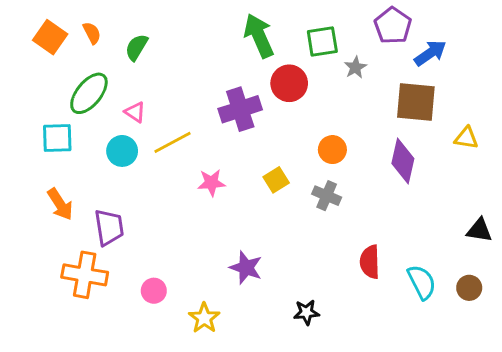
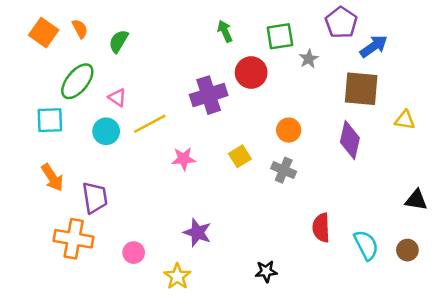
green arrow: (259, 36) -> (225, 31), size x0.6
purple star: (246, 268) -> (197, 233), moved

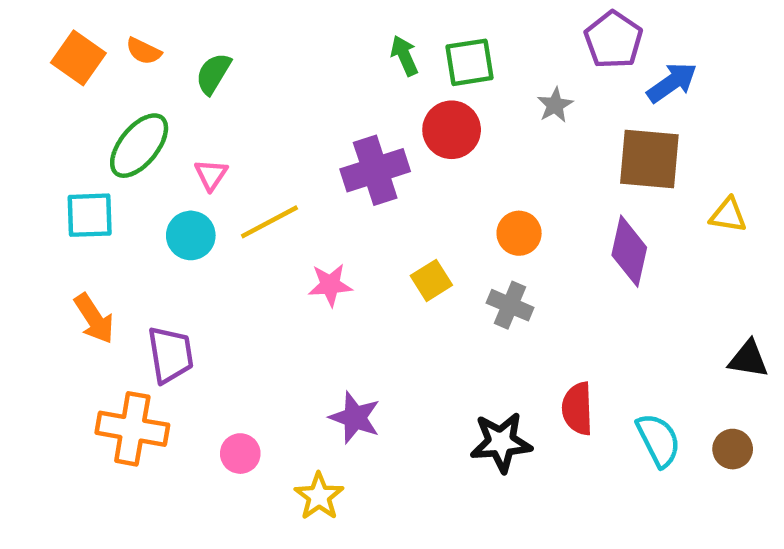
orange semicircle: (80, 29) -> (144, 51), turned 144
green square: (280, 36) -> (470, 62), moved
pink triangle: (117, 98) -> (211, 175), turned 30
black star: (266, 271) -> (501, 442), moved, size x1.5

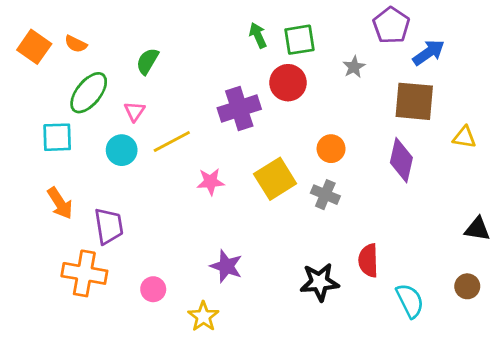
orange semicircle: (144, 51) -> (76, 44), moved
orange square: (78, 58) -> (34, 47), moved
green semicircle: (213, 74) -> (147, 61), moved
yellow square: (431, 280) -> (275, 179), size x1.6
cyan semicircle: (658, 440) -> (410, 301), moved

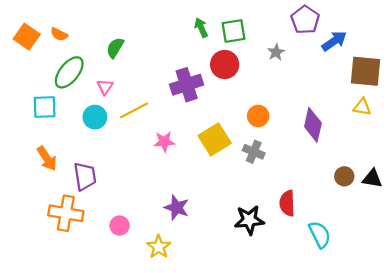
brown square: (414, 101) -> (366, 71), moved
brown circle: (467, 286) -> (344, 176), moved

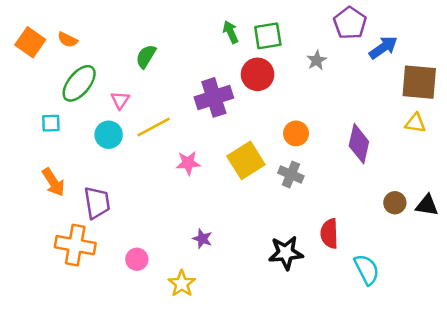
green semicircle: (115, 48) -> (146, 56), moved
cyan square: (45, 107) -> (51, 123), size x0.7
purple star: (177, 208) -> (202, 239), size x0.7

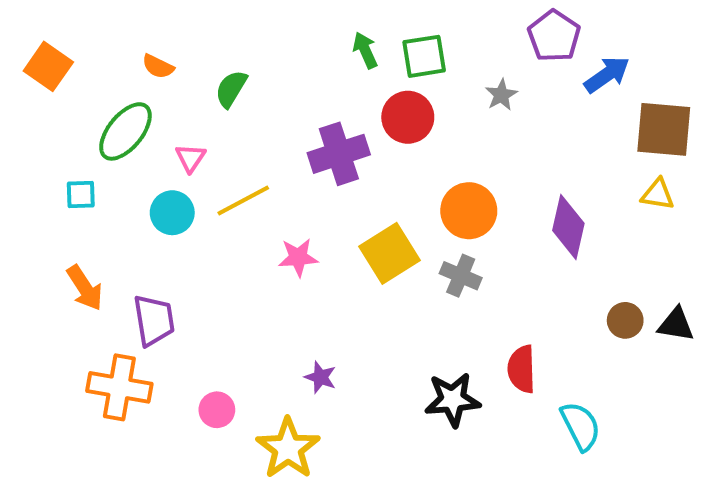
orange semicircle: (68, 40) -> (158, 66), moved
orange circle: (296, 133) -> (469, 211), size x1.4
yellow star: (182, 284) -> (288, 448), size x1.4

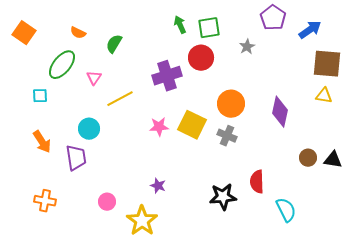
blue arrow: (607, 75) -> (310, 30), moved
cyan circle: (172, 213) -> (89, 129), moved
yellow square: (390, 253) -> (192, 125), turned -32
pink star: (298, 257) -> (159, 127), moved
orange cross: (119, 387) -> (45, 201), moved, size x0.7

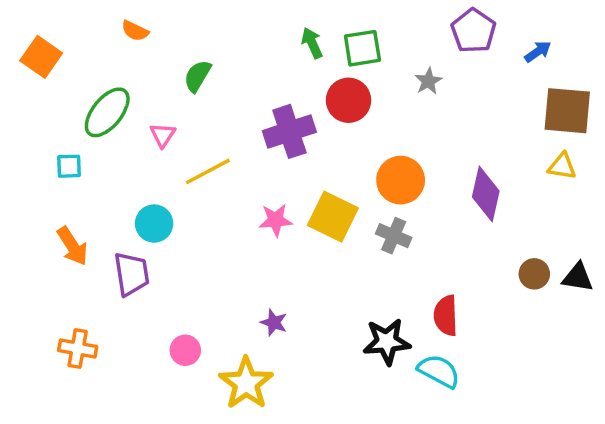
blue arrow: (310, 30) -> (538, 52), size x0.7
orange semicircle: (78, 33) -> (135, 31), moved
cyan semicircle: (286, 210) -> (439, 371), moved, turned -35

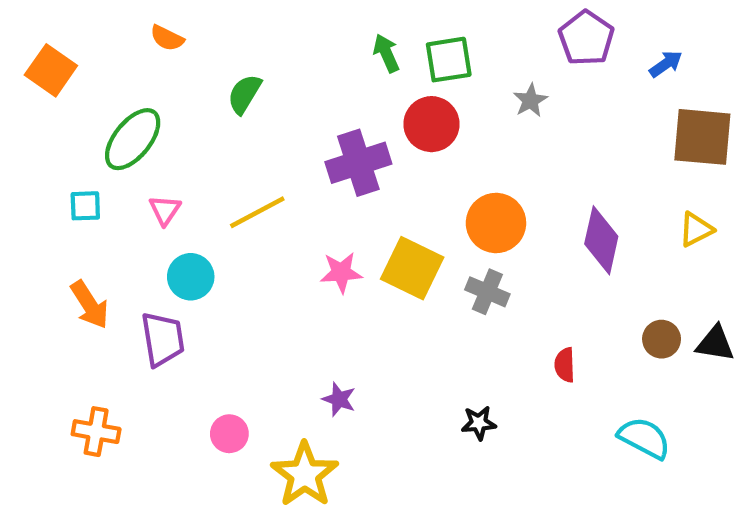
pink triangle: (163, 135) -> (165, 210), moved
yellow triangle: (562, 166) -> (696, 229), moved, turned -36
red semicircle: (446, 316) -> (565, 365), moved, size x0.7
black star: (387, 342) -> (479, 423), size x0.6
cyan semicircle: (439, 371) -> (644, 438), moved

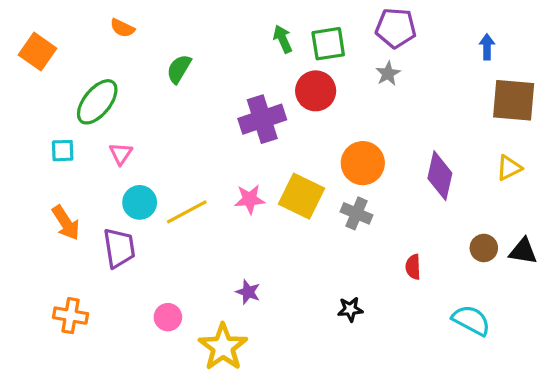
purple pentagon: (586, 38) -> (396, 28), moved, turned -30
blue arrow: (666, 64) -> (487, 47), turned -55
yellow line: (257, 212) -> (187, 212), moved

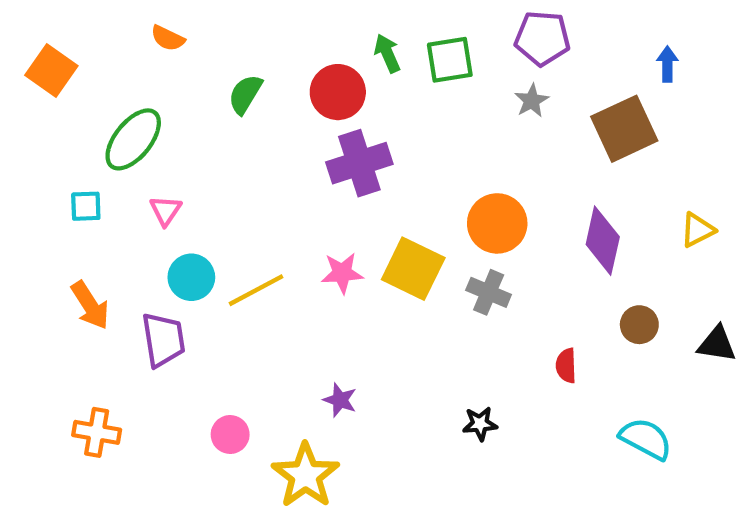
red circle: (316, 91) -> (338, 92), moved
brown square: (514, 100) -> (624, 129), moved, turned -30
brown circle: (484, 248) -> (639, 325), moved

